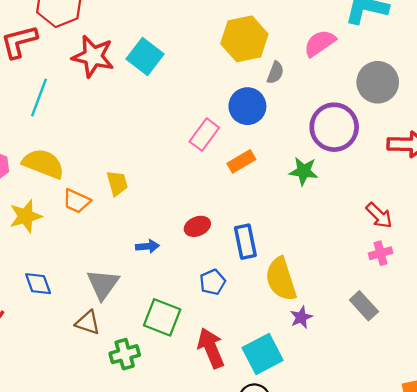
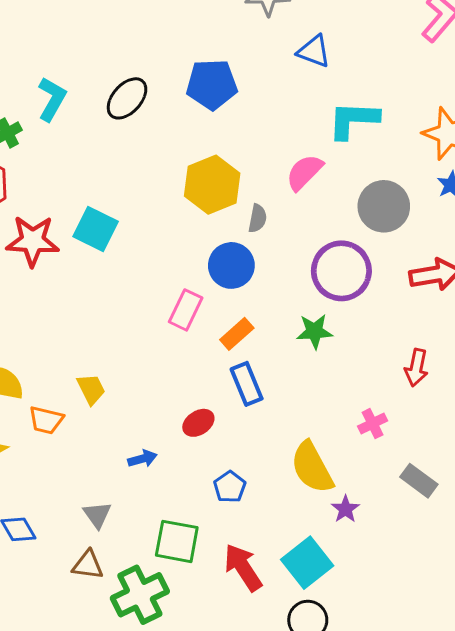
red arrow: (379, 215) -> (416, 368), turned 68
blue rectangle: (245, 242) -> (247, 384), moved
pink cross: (381, 253) -> (373, 424), moved
gray triangle: (103, 284) -> (97, 515), size x0.7
green cross: (125, 354) -> (140, 595), size x1.5

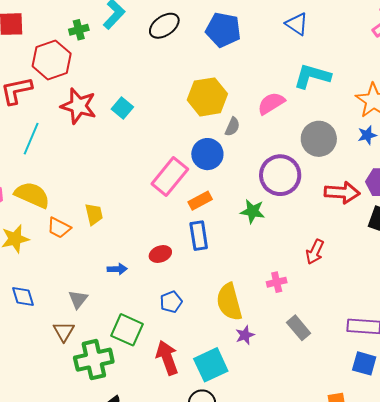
cyan square: (96, 229) -> (122, 108), size x0.7
pink rectangle: (186, 310) -> (170, 176), size x1.4
brown triangle: (88, 565) -> (64, 331), turned 40

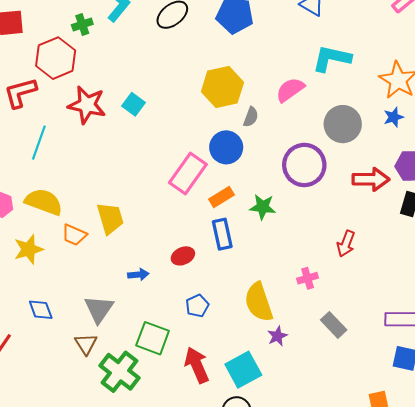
green star: (253, 211) -> (263, 207), moved
yellow trapezoid: (94, 214) -> (110, 218), size x1.4
gray triangle: (78, 299) -> (99, 309), size x1.4
green cross: (94, 360) -> (119, 372), turned -36

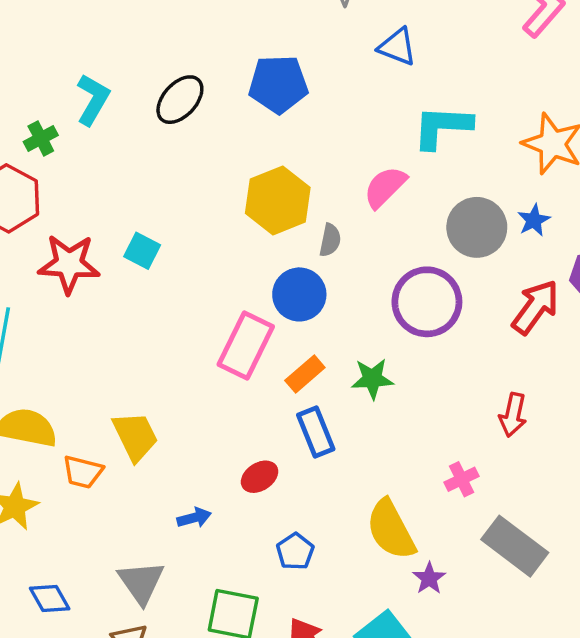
blue star: (394, 117) -> (534, 220), moved
red arrow: (371, 179) -> (535, 307), turned -45
gray rectangle: (334, 325) -> (515, 546), size x1.5

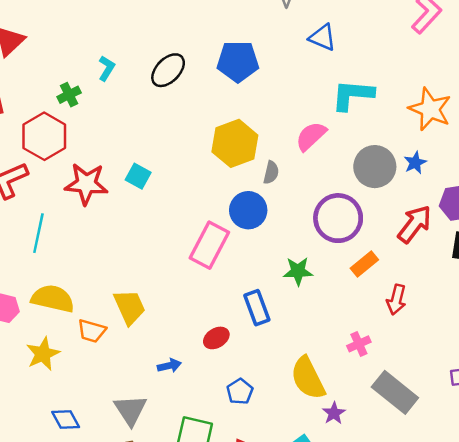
cyan L-shape: (93, 100) -> (107, 68), size x0.7
orange rectangle: (305, 374) -> (364, 264), moved

